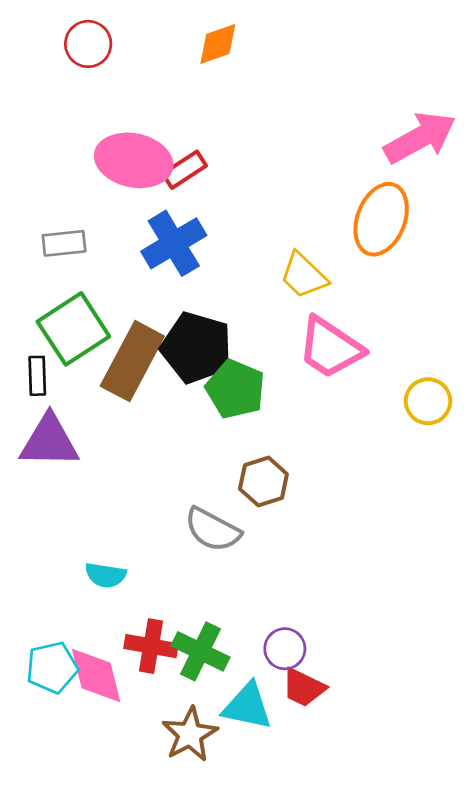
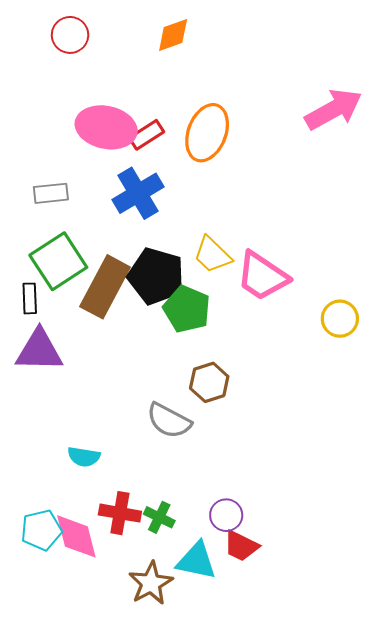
orange ellipse: (381, 219) -> (207, 133), moved
yellow trapezoid: (304, 275) -> (212, 255), moved
green cross: (201, 651) -> (159, 517), size x0.7

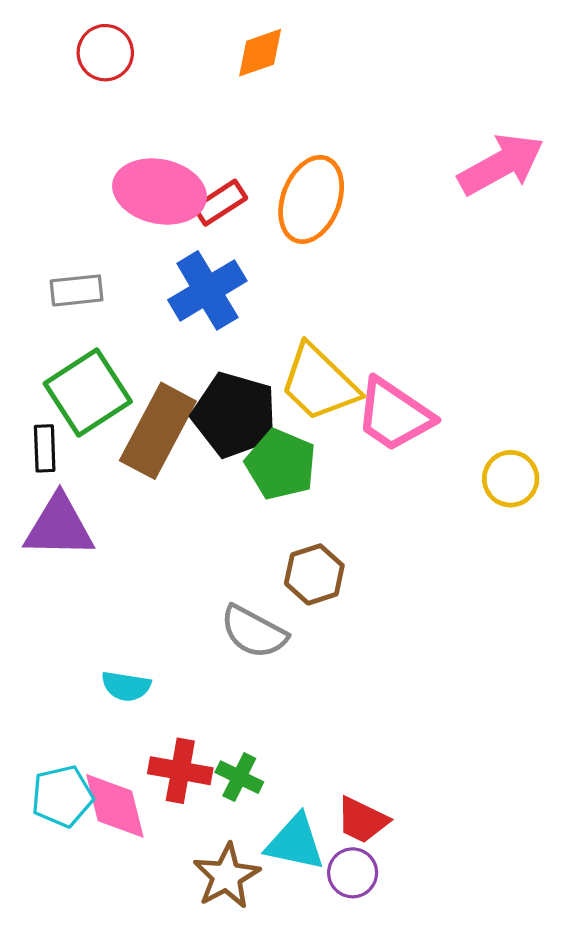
yellow trapezoid: (212, 255) -> (319, 383), size x1.4
purple circle: (226, 515) -> (353, 873), moved

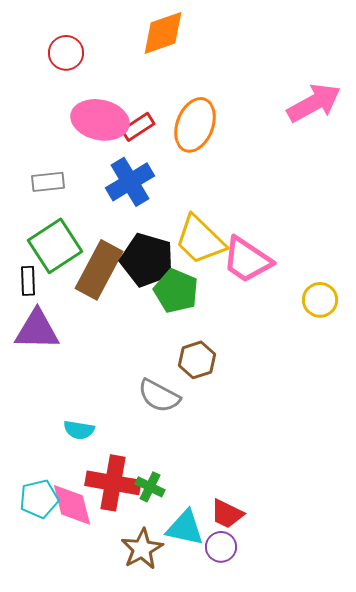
red circle: (105, 53) -> (66, 53), moved
orange diamond: (260, 53) -> (163, 33), size x1.4
red cross: (180, 771) -> (113, 483), size x1.4

